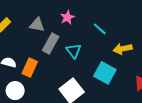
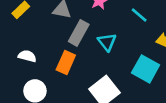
orange rectangle: (30, 68) -> (66, 63), moved

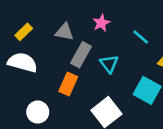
white semicircle: (27, 56) -> (22, 62), moved, size x1.6

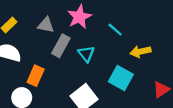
pink star: (101, 23) -> (79, 17), size x1.5
orange rectangle: (68, 84) -> (36, 76), moved

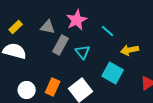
orange rectangle: (36, 76) -> (53, 87), moved

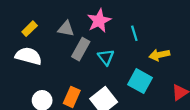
cyan line: (108, 31) -> (134, 33), turned 32

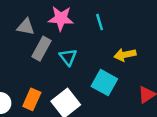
pink star: (99, 21) -> (61, 18), turned 30
cyan line: (134, 33) -> (100, 22), moved

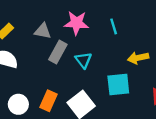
cyan square: (104, 83) -> (118, 85), turned -35

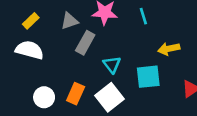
gray triangle: (43, 31) -> (69, 21), turned -30
cyan triangle: (83, 60) -> (112, 65), moved

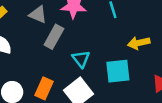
gray triangle: (69, 21) -> (38, 15), turned 42

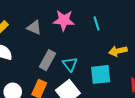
gray rectangle: (54, 37) -> (47, 60), moved

